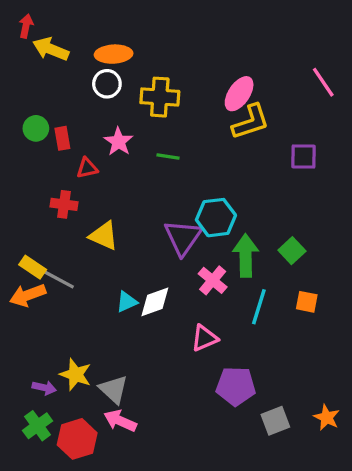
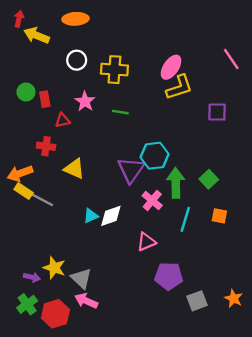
orange ellipse: (114, 54) -> (75, 19), moved
orange arrow: (28, 295) -> (20, 173), moved

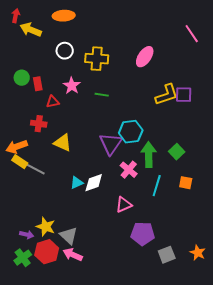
pink line: (231, 59) -> (192, 34), moved
yellow L-shape: (179, 87) -> (167, 95), moved
red hexagon: (55, 314) -> (47, 252), moved

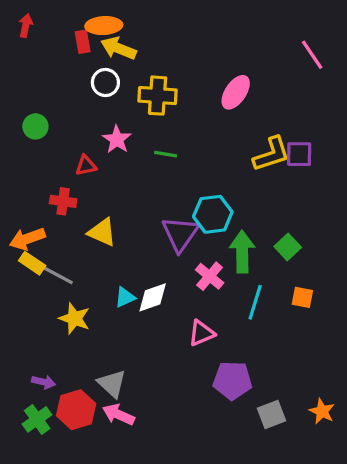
yellow arrow: (31, 30) -> (118, 48), moved
red rectangle: (38, 84) -> (83, 42), moved
yellow star: (46, 227) -> (75, 319), moved

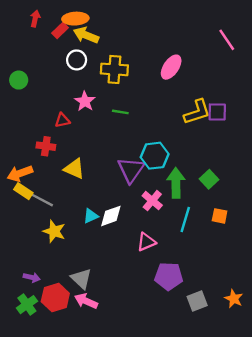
red arrow: (26, 26) -> (35, 19), moved
red rectangle: (83, 42) -> (60, 30), turned 56
green circle: (35, 126) -> (19, 80), moved

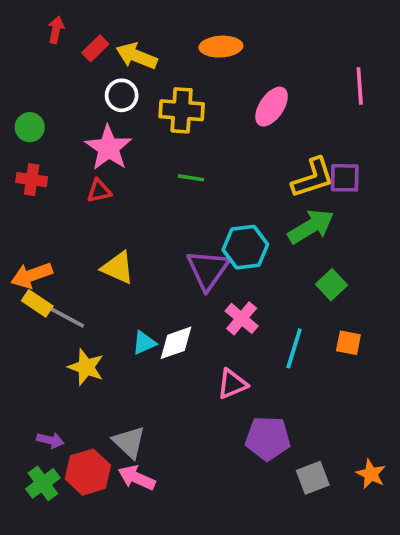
orange ellipse: (75, 19) -> (221, 47), moved
pink line: (227, 40) -> (360, 86), moved, turned 30
pink star: (85, 101) -> (108, 148), moved, size x1.4
red cross: (46, 146) -> (32, 180), moved
green arrow: (176, 183) -> (311, 227), moved, turned 60

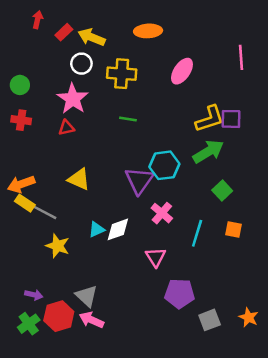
pink triangle: (232, 384) -> (156, 257), turned -40

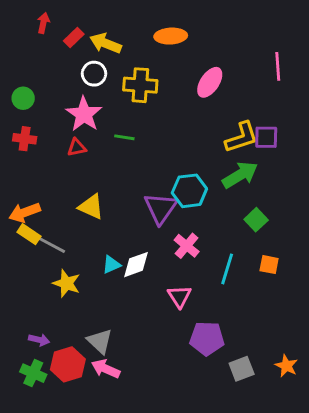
green line: (128, 119) -> (124, 137), moved
green cross: (29, 324) -> (33, 373), turned -30

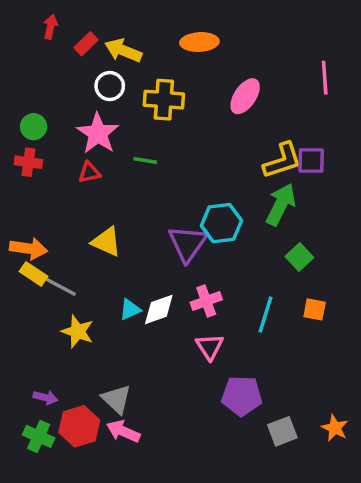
green circle: (23, 98) -> (34, 127), moved
green arrow: (240, 175) -> (281, 205), turned -33
orange arrow: (25, 213) -> (28, 249), turned -152
pink cross: (187, 246) -> (206, 301), moved, turned 30

